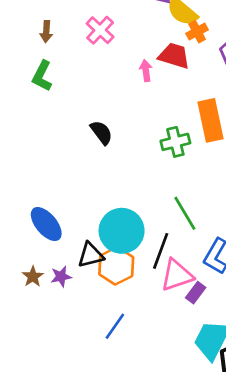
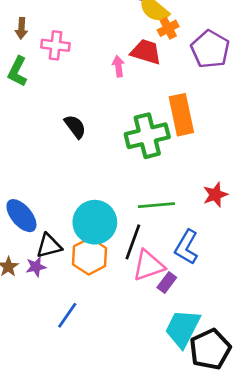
pink cross: (100, 30) -> (55, 45), moved, turned -36
green cross: (175, 142) -> (147, 136), size x1.5
green line: (185, 213) -> (156, 205), turned -64
black triangle: (91, 255) -> (49, 246), moved
blue line: (115, 326) -> (67, 315), moved

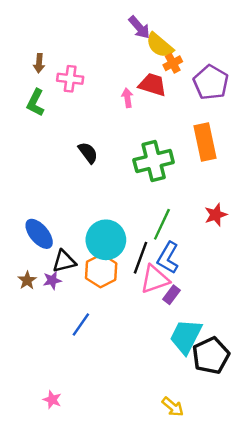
orange rectangle: (181, 115) -> (205, 142), moved
green line: (156, 205) -> (162, 224), turned -60
blue L-shape: (187, 247) -> (168, 258), moved

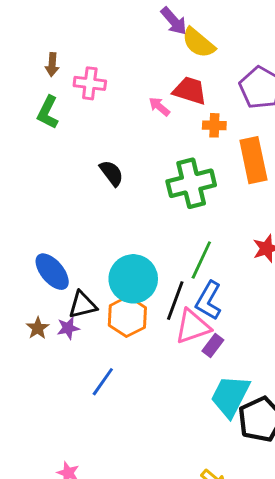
orange cross: (173, 63) -> (214, 125), moved, turned 30
pink arrow: (127, 98) -> (159, 107), turned -42

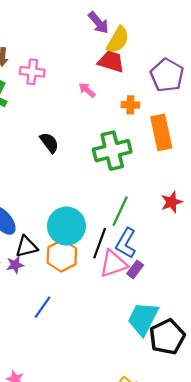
yellow semicircle: (198, 43) -> (118, 40), turned -100
red trapezoid: (190, 91) -> (111, 62), moved
purple rectangle: (213, 345) -> (135, 269), moved

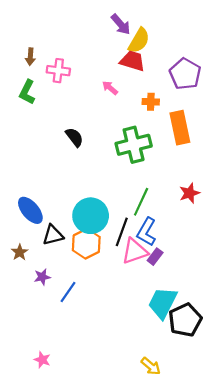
purple star: (15, 265) -> (42, 277), moved

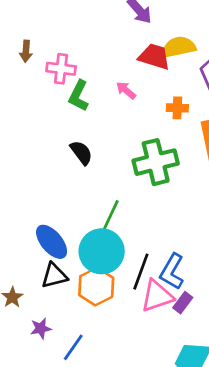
yellow semicircle: (139, 41) -> (179, 47), moved, turned -132
green L-shape: (27, 92) -> (79, 96), moved
green line: (141, 202) -> (110, 217), moved
blue ellipse: (30, 210) -> (52, 242), moved

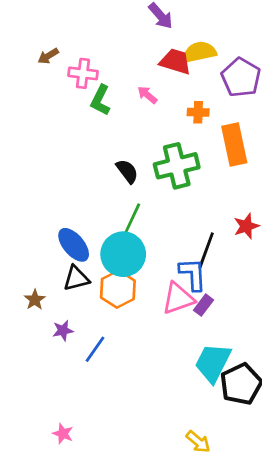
brown arrow: (26, 51) -> (48, 56), turned 55
black semicircle: (81, 153) -> (127, 171), moved
black line: (141, 272) -> (206, 250), moved
blue L-shape: (172, 272) -> (193, 274), turned 147

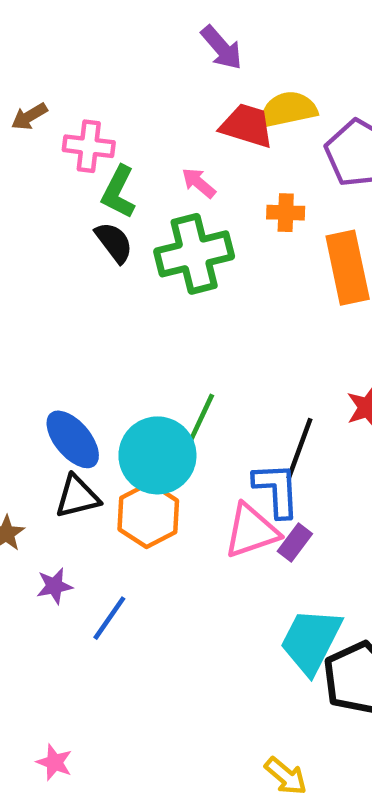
green cross: (177, 166) -> (194, 254), moved
black semicircle: (127, 171) -> (114, 242), moved
green line: (131, 221) -> (199, 423), moved

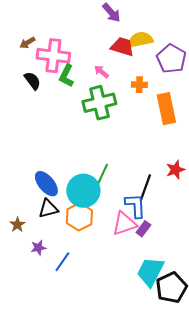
pink cross: (89, 146) -> (53, 56), size x1.5
black semicircle: (114, 242) -> (32, 81), moved

